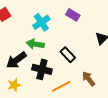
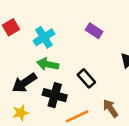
cyan cross: (41, 22) -> (44, 37), moved

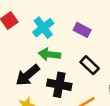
purple rectangle: (94, 31) -> (82, 30), moved

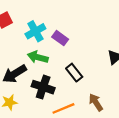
purple rectangle: (82, 30) -> (60, 38), moved

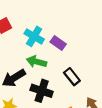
cyan cross: (35, 31) -> (34, 36), turned -30

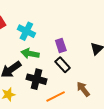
purple rectangle: (58, 43) -> (61, 45), moved, turned 40

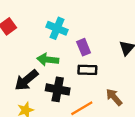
cyan cross: (26, 31) -> (57, 28), moved
black rectangle: (63, 65) -> (87, 70), turned -42

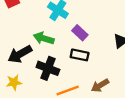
purple rectangle: (84, 47) -> (80, 33), turned -35
brown arrow: (114, 97) -> (100, 85), turned -90

